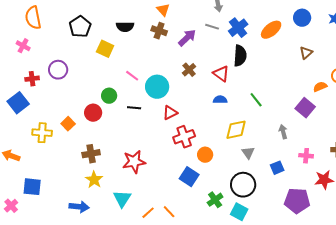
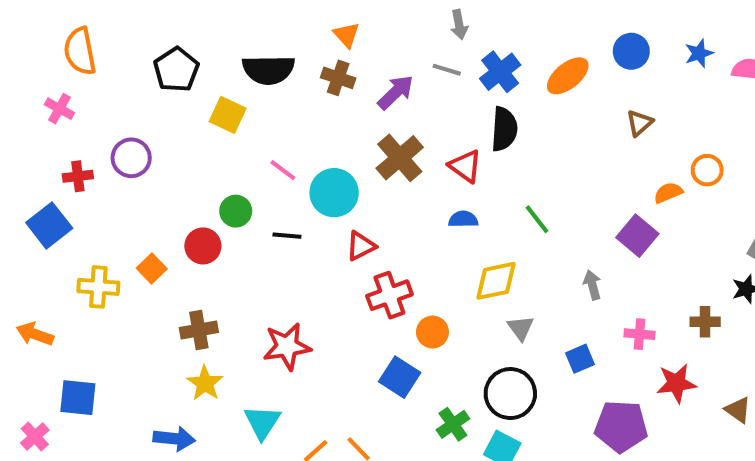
black semicircle: (125, 27) -> (269, 70), size x1.4
brown cross: (189, 70) -> (400, 158), size x1.6

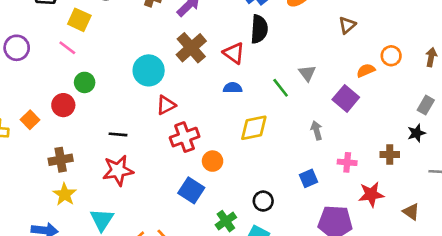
pink line: (283, 170) -> (67, 48), moved
black line: (287, 236) -> (118, 134), moved
gray triangle: (521, 328) -> (307, 73), moved
black circle: (510, 394) -> (263, 201), size x0.6

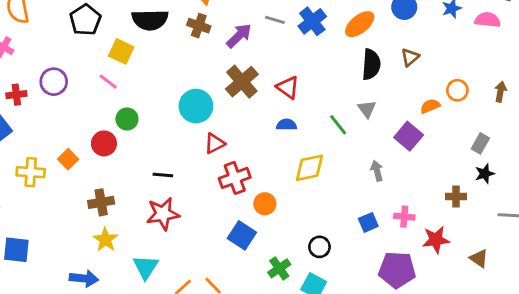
black semicircle: (259, 29) -> (371, 64), moved
gray rectangle: (426, 105) -> (480, 143), moved
pink cross: (347, 162) -> (404, 217), moved

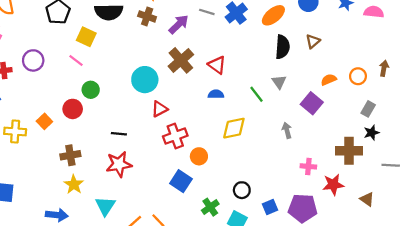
orange circle: (457, 90) -> (358, 76), moved
brown cross: (456, 197) -> (349, 151), size x1.6
blue square: (368, 222) -> (270, 207), moved

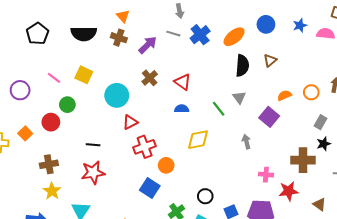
yellow square: (86, 37) -> (84, 75), moved
purple circle: (33, 60) -> (20, 90), moved
brown cross: (181, 60) -> (150, 78), size x0.7

